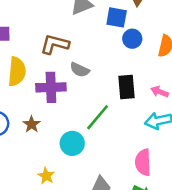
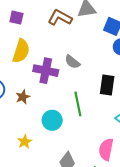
brown L-shape: (55, 44) -> (60, 18), moved
green line: (98, 117) -> (78, 104), turned -65

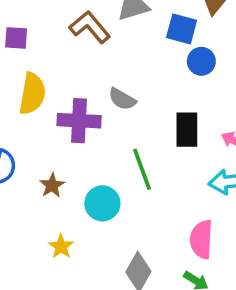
brown L-shape: (60, 18) -> (90, 27), turned 30
brown star: (23, 97) -> (52, 185), moved

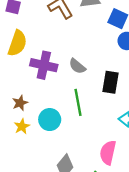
gray semicircle: (122, 99) -> (77, 66), moved
yellow star: (61, 247) -> (22, 126), moved

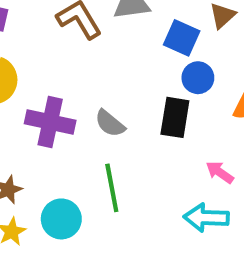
black rectangle: (110, 82) -> (175, 117), moved

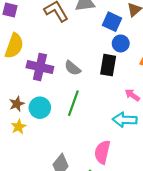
green line: (112, 188) -> (73, 103), turned 30
cyan circle: (61, 219) -> (40, 108), moved

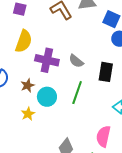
black rectangle: (108, 65) -> (106, 72), moved
brown star: (17, 104) -> (28, 85), moved

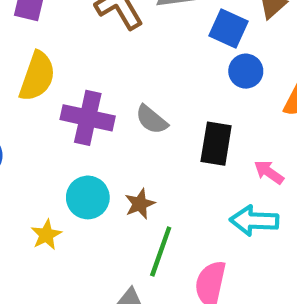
brown star: (28, 85) -> (140, 204), moved
green line: (77, 93) -> (161, 252), moved

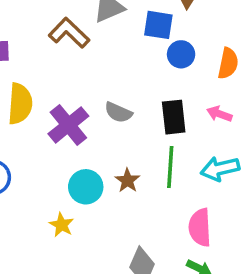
purple cross: (88, 118) -> (68, 125), turned -36
pink arrow: (269, 172) -> (219, 114), moved
green line: (161, 252) -> (170, 167), moved

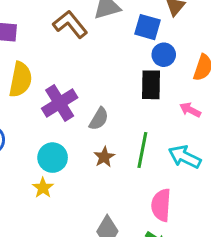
gray semicircle: (118, 112) -> (99, 119), moved, turned -90
black rectangle: (174, 117) -> (151, 85), moved
cyan arrow: (220, 169) -> (185, 157), turned 32
cyan circle: (86, 187) -> (53, 158), moved

